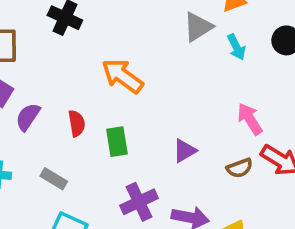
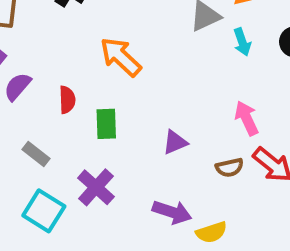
purple cross: (139, 202) -> (96, 187), moved, turned -30

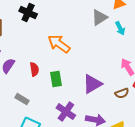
purple triangle: (175, 142) -> (92, 84), size x1.5
purple cross: (96, 187) -> (66, 112), moved

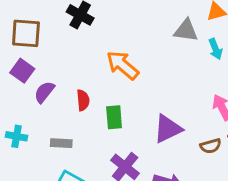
gray triangle: (99, 17) -> (186, 30), turned 36
gray rectangle: (22, 99) -> (61, 143), turned -32

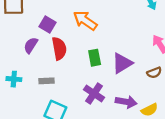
purple square: (22, 71) -> (48, 24), moved
red semicircle: (83, 100) -> (59, 48), size x1.5
green rectangle: (114, 117) -> (95, 58), moved

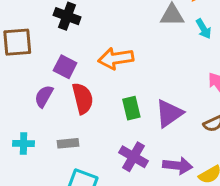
orange arrow: (85, 20) -> (116, 58), turned -40

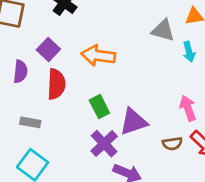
purple semicircle: (44, 96) -> (20, 71), turned 140
green rectangle: (131, 108) -> (99, 107), turned -30
purple cross: (133, 157) -> (104, 144), moved

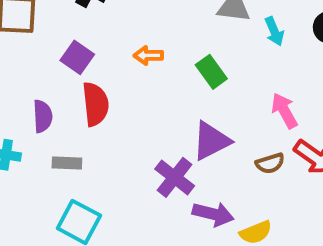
orange arrow: (98, 56) -> (148, 55), size x0.6
purple semicircle: (20, 71) -> (43, 116), moved
green rectangle: (99, 107) -> (211, 72), moved

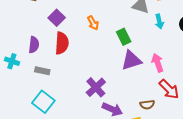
orange arrow: (148, 55) -> (93, 23), turned -128
purple triangle: (211, 141) -> (131, 60), moved
brown semicircle: (270, 163) -> (147, 105), moved

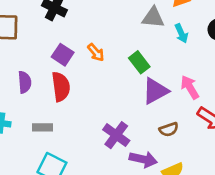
purple square: (57, 18) -> (63, 55), moved
purple semicircle: (34, 45) -> (25, 82), moved
brown semicircle: (147, 105) -> (169, 129), moved

